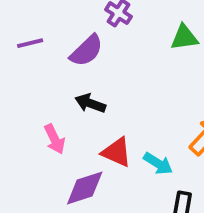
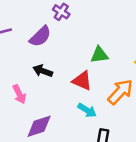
green triangle: (184, 37) -> (99, 55), moved
red triangle: (117, 152) -> (82, 81), moved

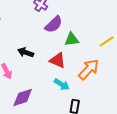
purple semicircle: (40, 36) -> (54, 24), moved

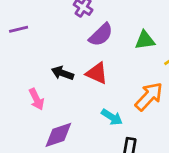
green triangle: (72, 39) -> (145, 40), moved
red triangle: (58, 60) -> (97, 73), moved

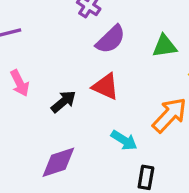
black arrow: (62, 73) -> (63, 102), moved, turned 120
pink arrow: (36, 99) -> (20, 83), moved

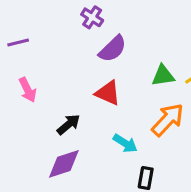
green triangle: (164, 46) -> (163, 76), moved
black arrow: (63, 102) -> (69, 124), moved

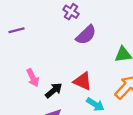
pink arrow: (28, 90) -> (33, 78), moved
red triangle: (108, 93) -> (83, 81), moved

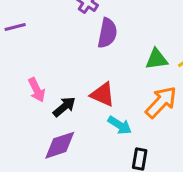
purple semicircle: (86, 35) -> (107, 33), turned -35

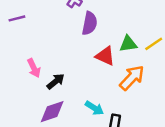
red triangle: (103, 94) -> (105, 56), moved
cyan arrow: (120, 125) -> (94, 108), moved

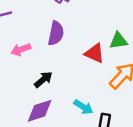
purple semicircle: (90, 23) -> (56, 33), moved
pink arrow: (34, 68) -> (21, 50), moved, turned 96

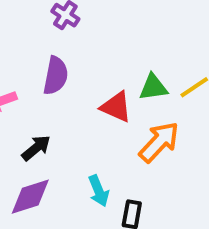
cyan arrow: (83, 107) -> (99, 191), turned 36

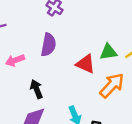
black arrow: (36, 148) -> (36, 89), turned -72

